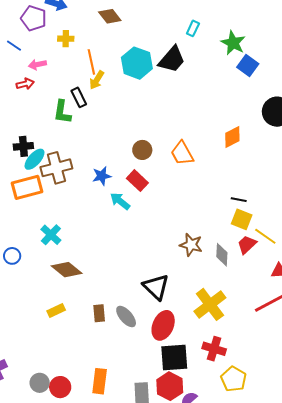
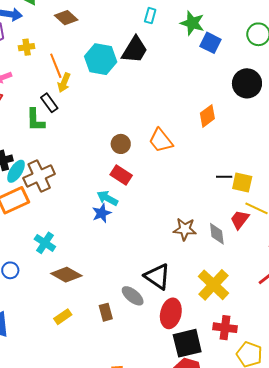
blue star: (102, 176) -> (102, 213), moved
yellow square: (242, 219) -> (242, 182), moved
gray ellipse: (126, 316) -> (133, 296), moved

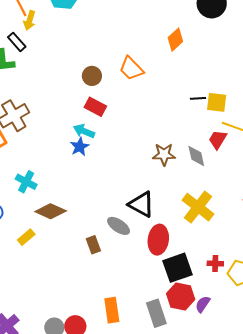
yellow rectangle: (63, 317) -> (26, 237), moved
red cross: (225, 328) -> (215, 264), moved, size x0.7

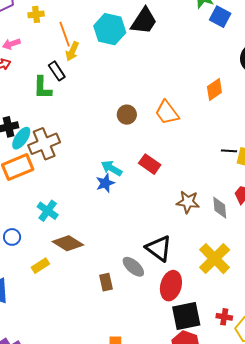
red rectangle: (95, 107) -> (150, 164), moved

